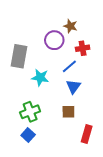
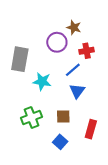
brown square: (68, 112) -> (63, 116), moved
red rectangle: (87, 134) -> (91, 129), moved
blue square: (28, 135) -> (60, 142), moved

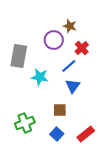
red cross: (87, 51) -> (82, 48), turned -32
green cross: (32, 117) -> (25, 123), moved
red rectangle: (91, 129) -> (86, 134), moved, turned 36

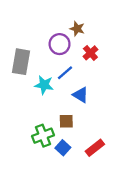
blue line: (69, 66) -> (65, 73), moved
blue triangle: (73, 86) -> (80, 95), turned -35
green cross: (25, 123) -> (43, 136), moved

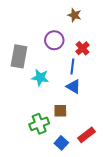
brown star: (77, 29) -> (74, 15), moved
blue line: (65, 73) -> (72, 66), moved, turned -42
blue square: (63, 148) -> (61, 143), moved

